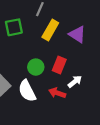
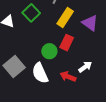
green square: (14, 27) -> (31, 13), turned -36
red rectangle: (59, 65) -> (67, 43), moved

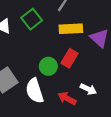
yellow rectangle: (65, 18) -> (71, 29), turned 48
white arrow: (85, 67) -> (88, 89), turned 56

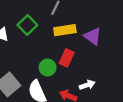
white arrow: (88, 89) -> (87, 85), turned -40

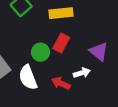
purple triangle: (93, 36) -> (99, 51), moved

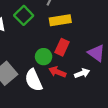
red arrow: (61, 83) -> (57, 72), moved

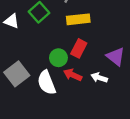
white arrow: (82, 73) -> (99, 78), turned -144

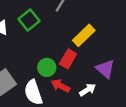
yellow rectangle: (78, 19) -> (84, 35), moved, turned -40
white arrow: (99, 78) -> (88, 90), turned 126

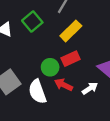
yellow rectangle: (84, 35) -> (71, 31), moved
red rectangle: (68, 59) -> (71, 59), turned 36

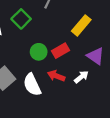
yellow rectangle: (71, 31) -> (81, 25), moved
green circle: (50, 67) -> (39, 52), moved

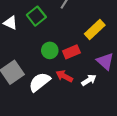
white semicircle: (32, 85) -> (40, 82), turned 70

